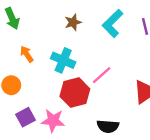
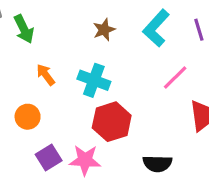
pink line: (102, 75) -> (175, 77), moved

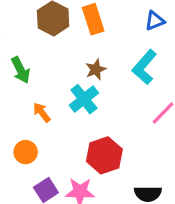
cyan cross: (94, 80) -> (84, 99), moved, turned 32

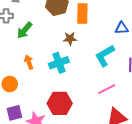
brown star: (96, 69) -> (70, 39), moved
green arrow: (21, 70) -> (25, 30), turned 48

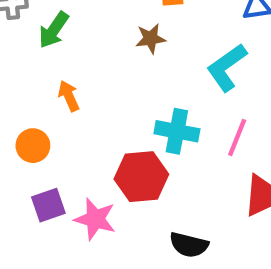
cyan cross: (59, 63) -> (177, 131), moved, turned 36
pink line: (107, 89) -> (237, 137), turned -36

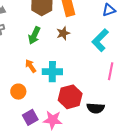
green arrow: (54, 30) -> (34, 35), moved
cyan cross: (177, 131) -> (52, 72), moved
black semicircle: (189, 245) -> (96, 108), moved

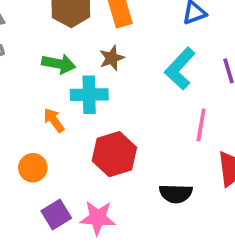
green arrow: (34, 35) -> (59, 64), turned -102
cyan cross: (52, 72) -> (89, 95), moved
red hexagon: (70, 97) -> (114, 154), moved

